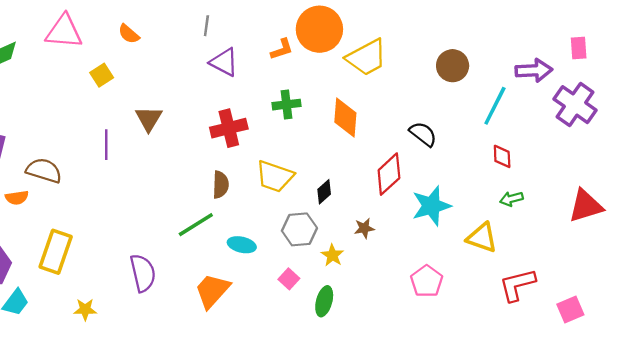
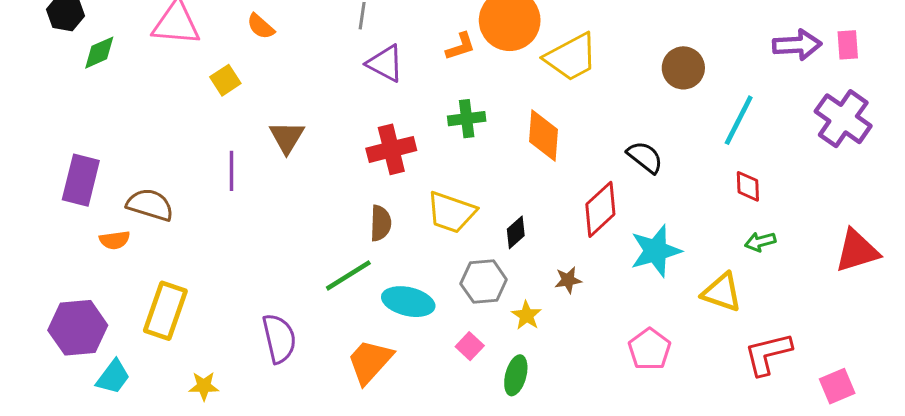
purple arrow: (534, 70) -> (797, 45), moved
cyan ellipse: (242, 245) -> (408, 302), size x1.4

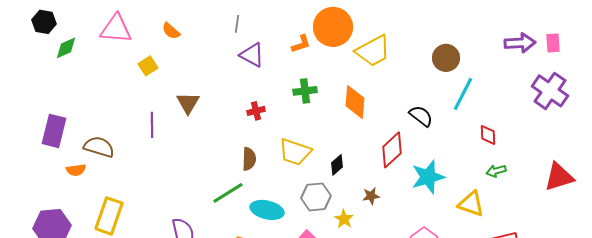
cyan line: (739, 120) -> (463, 94), moved
red cross: (391, 149) -> (256, 111), size x0.6

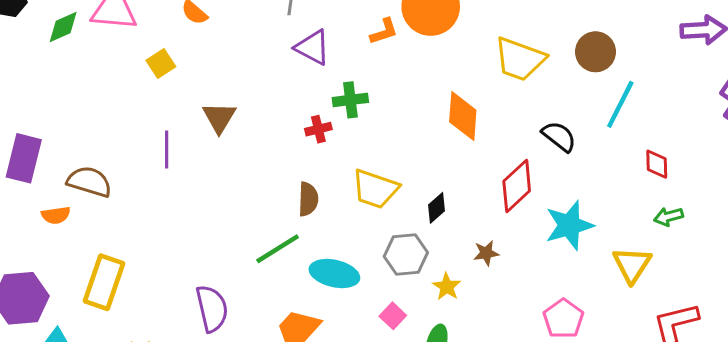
green diamond: (66, 48) -> (63, 27), moved
yellow trapezoid: (373, 51) -> (520, 59), moved, turned 48
green cross: (305, 91) -> (350, 100), moved
yellow triangle: (471, 204) -> (632, 265), turned 44

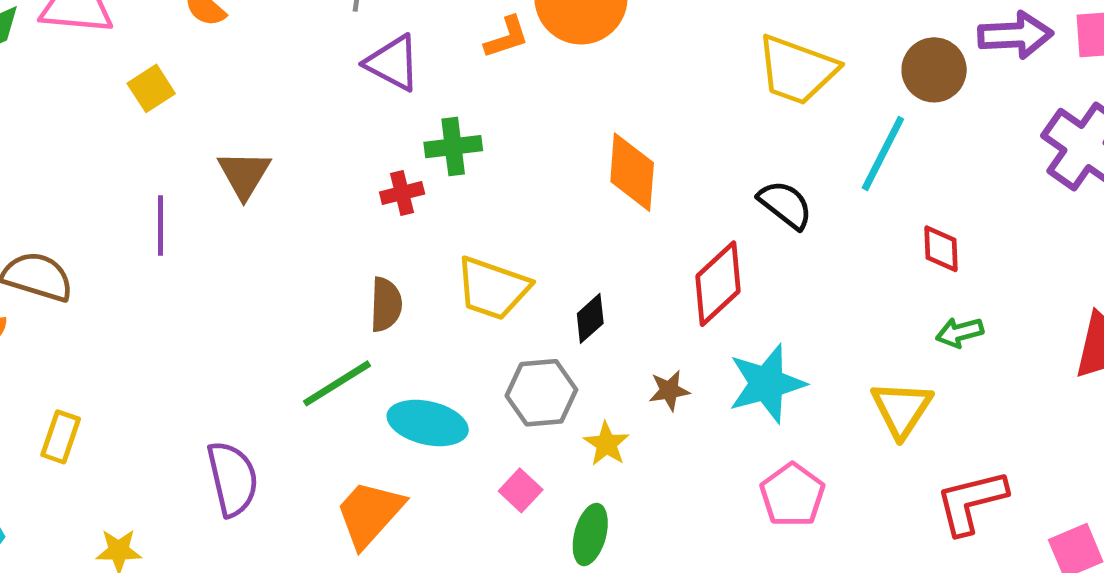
brown circle: (596, 52) -> (934, 70), moved
yellow trapezoid: (520, 59) -> (797, 70), moved
cyan star: (569, 225) -> (767, 383), moved
yellow rectangle: (104, 282) -> (61, 437), size x0.6

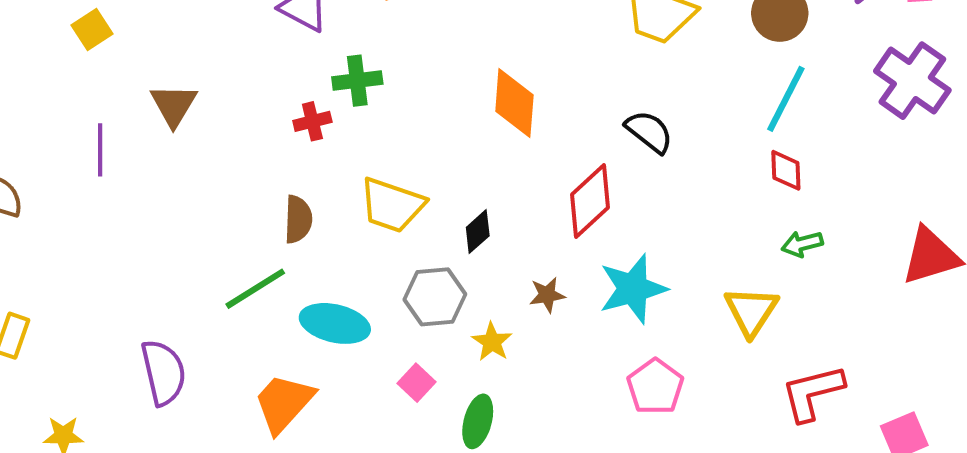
cyan line: (883, 154) -> (786, 99), moved

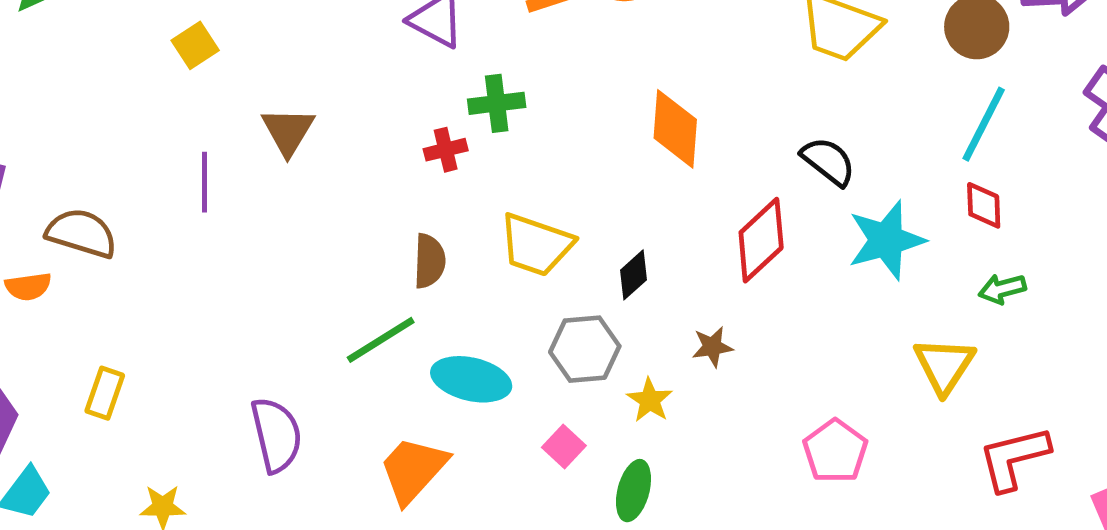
cyan star: (633, 289) -> (886, 240), moved

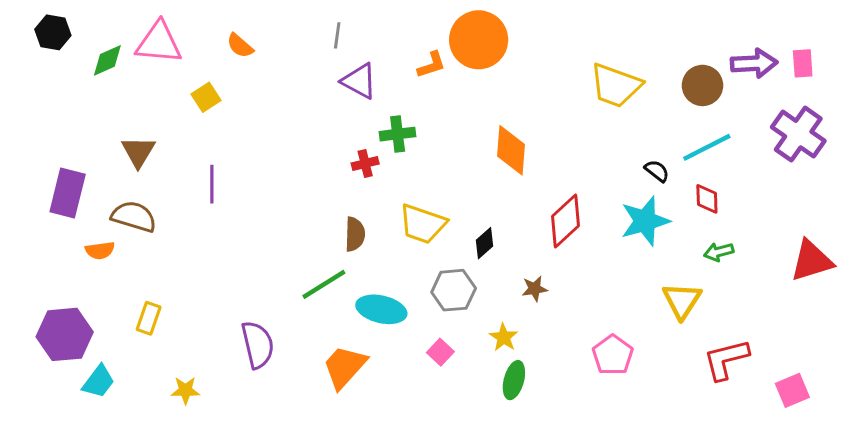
cyan line: (984, 124) -> (707, 147), turned 36
brown triangle: (288, 131) -> (138, 152), moved
black semicircle: (828, 161) -> (657, 171), moved, size x0.7
yellow star: (650, 400) -> (504, 337), moved
green ellipse: (633, 491) -> (514, 380), moved

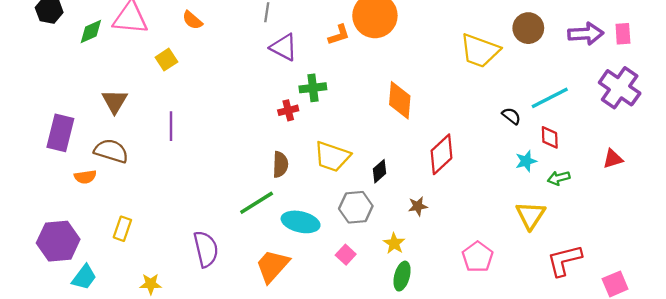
brown circle: (702, 85) -> (528, 28), moved
cyan star: (645, 221) -> (526, 161), moved, size x0.6
red triangle: (812, 261) -> (613, 159), moved, size x0.6

